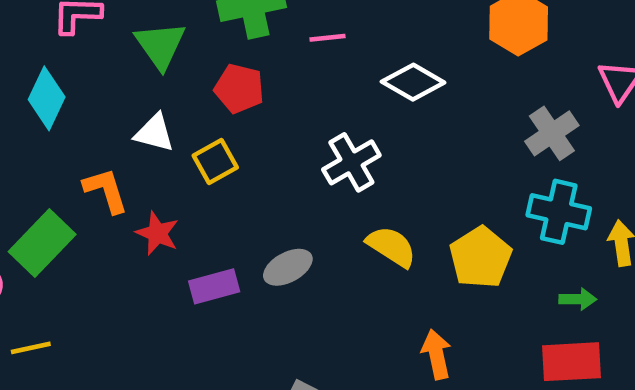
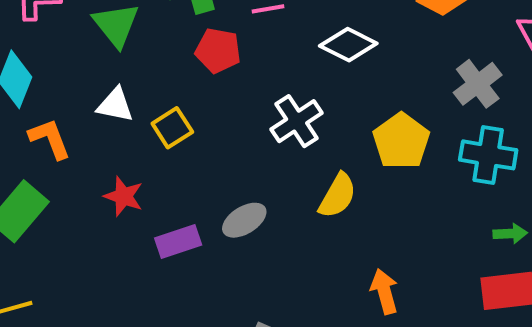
red pentagon: (239, 88) -> (218, 51), moved
orange L-shape: (106, 190) -> (50, 139), moved
yellow semicircle: (391, 247) -> (338, 196), turned 90
yellow pentagon: (480, 257) -> (401, 141), moved

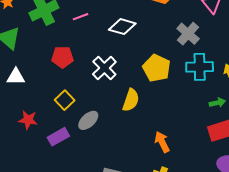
red pentagon: (218, 51) -> (62, 57), moved
yellow square: (172, 128) -> (65, 100), moved

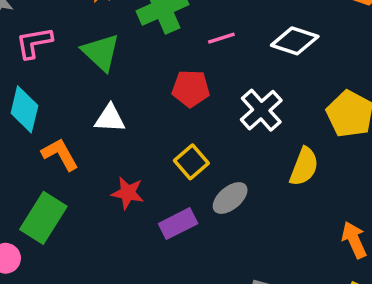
pink line: (80, 17) -> (221, 38), moved

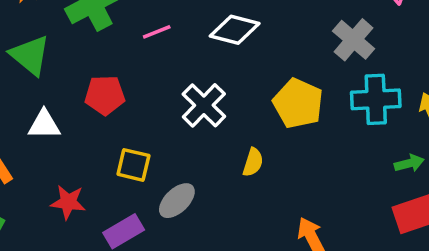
red pentagon: (191, 89) -> (105, 95), moved
yellow square: (191, 162) -> (133, 165), turned -32
yellow semicircle: (304, 167) -> (253, 162), size x0.7

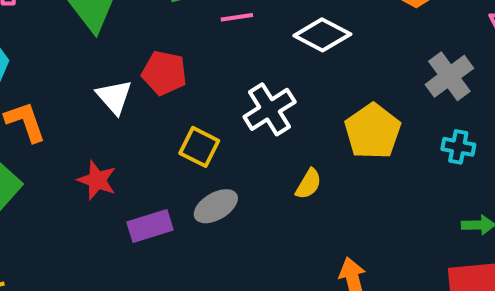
cyan cross: (376, 99) -> (458, 147), size x0.6
white triangle: (44, 125) -> (114, 97), moved, turned 36
yellow square: (133, 165) -> (199, 147), moved

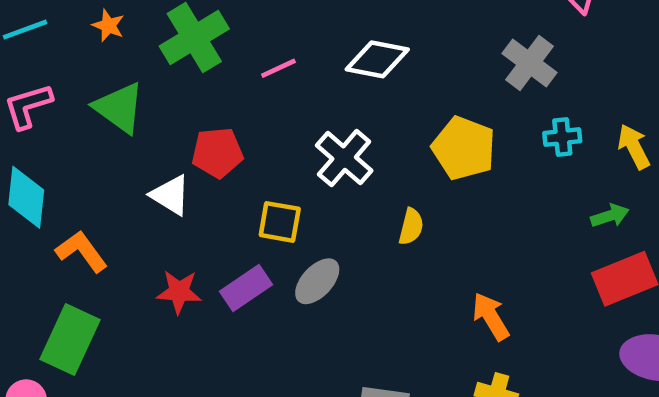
purple rectangle: (150, 226) -> (246, 288), moved

